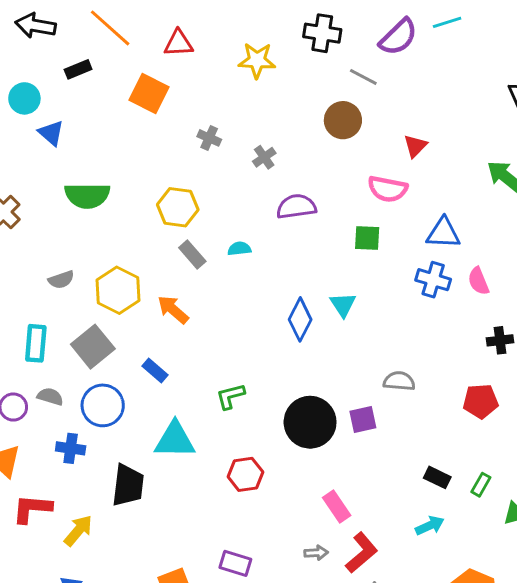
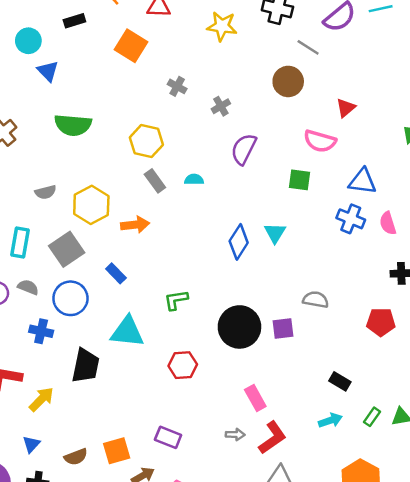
purple semicircle: (296, 207) -> (244, 149), turned -60
orange arrow: (173, 310) -> (135, 225), turned 128
green rectangle: (481, 485) -> (372, 417), moved

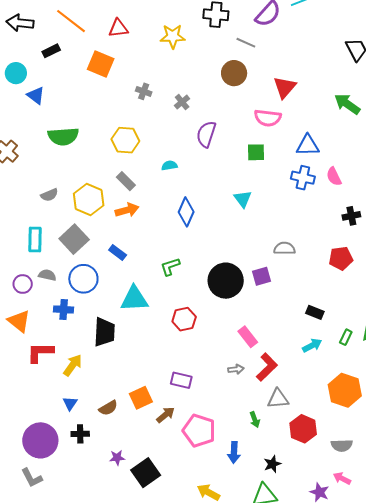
red triangle: (346, 108) -> (285, 87), size x1.4
gray rectangle: (155, 181) -> (126, 181), moved
blue diamond: (239, 242) -> (186, 212), moved

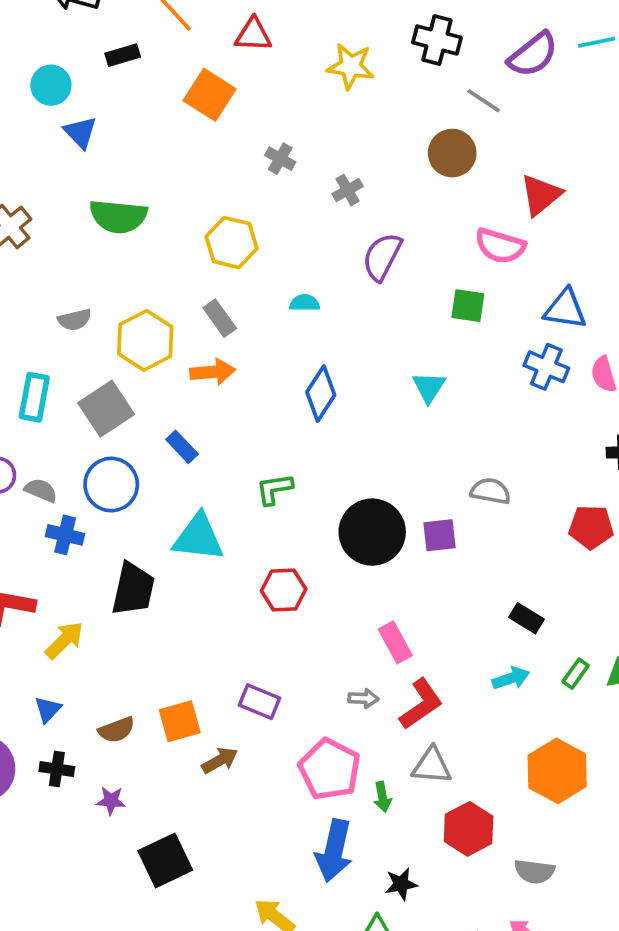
gray semicircle: (47, 275) -> (41, 490), moved
pink pentagon: (199, 431) -> (330, 769), moved
blue arrow: (234, 452) -> (334, 851), size x1.5
purple star: (117, 458) -> (111, 801), moved

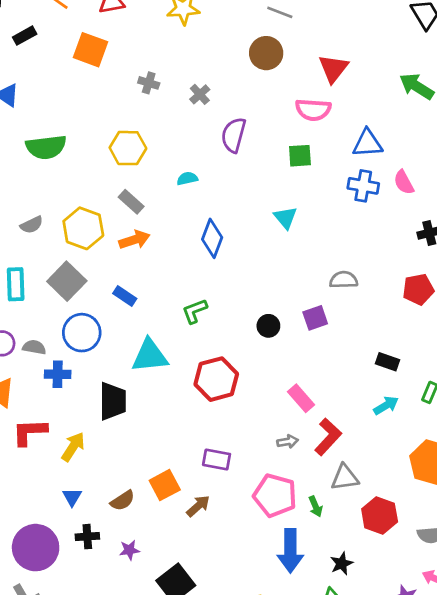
black circle: (372, 532) -> (268, 326), size x0.5
red hexagon: (284, 590) -> (216, 379), size x1.4

